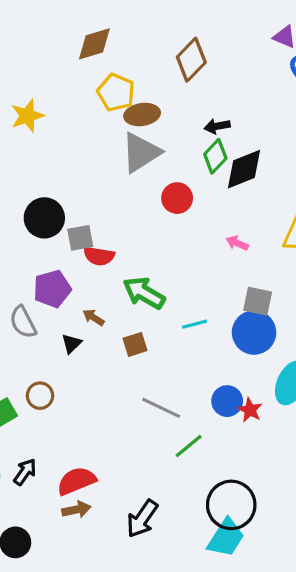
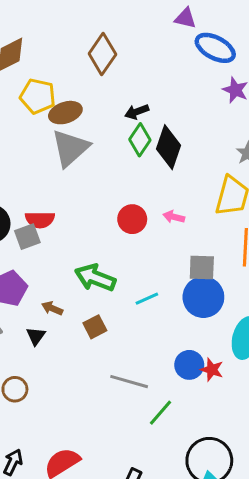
black diamond: (244, 169) -> (169, 147), turned -39
red circle: (177, 198) -> (132, 219), moved
red semicircle: (99, 256) -> (40, 220), moved

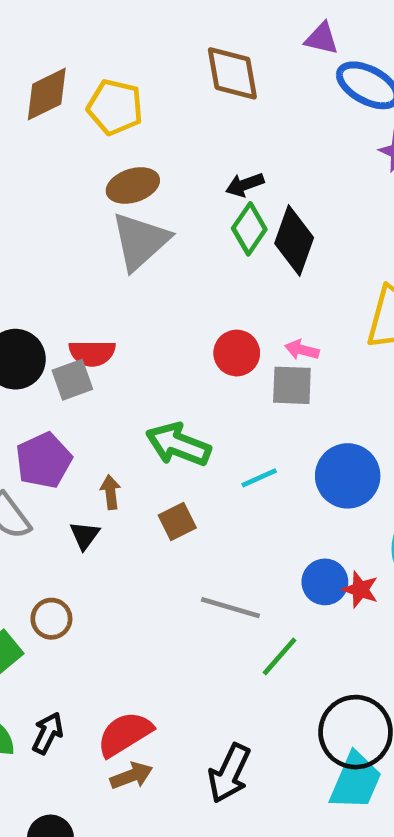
brown diamond: (102, 54) -> (232, 73), moved, turned -45
yellow pentagon: (38, 96) -> (115, 107), moved
gray square: (202, 267) -> (292, 385), moved
brown arrow: (52, 308) -> (111, 492), turned 60

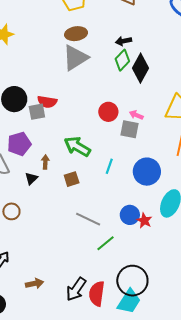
cyan line: (259, 478) -> (109, 166), turned -56
red semicircle: (125, 734) -> (97, 294), moved, turned -60

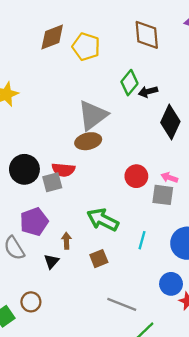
brown ellipse: (76, 34) -> (88, 141), moved
green diamond: (122, 60) -> (129, 83), moved
blue circle: (130, 215) -> (171, 284), moved

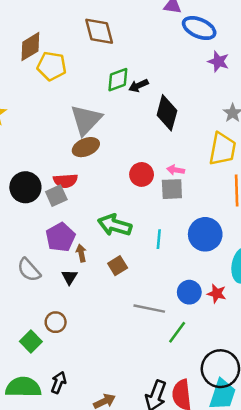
brown diamond: (147, 35) -> (99, 31), moved
yellow pentagon: (86, 47) -> (52, 66), moved
green diamond: (129, 83) -> (118, 80), turned 40
purple pentagon: (34, 222) -> (61, 237), moved
blue circle: (171, 284) -> (189, 292), moved

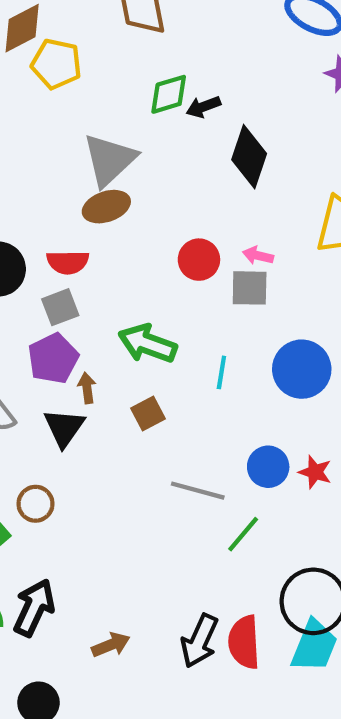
gray square: (56, 196) -> (60, 307), moved
black triangle: (69, 277) -> (64, 428), size x1.5
black arrow: (59, 383) -> (34, 608), size x1.5

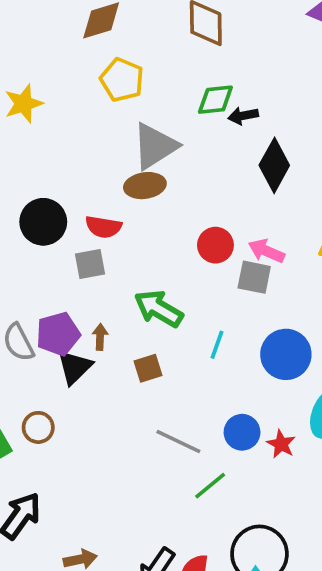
yellow pentagon: (56, 64) -> (122, 80), moved
pink arrow: (258, 256) -> (266, 251), size x1.4
purple pentagon: (53, 359) -> (58, 334), moved

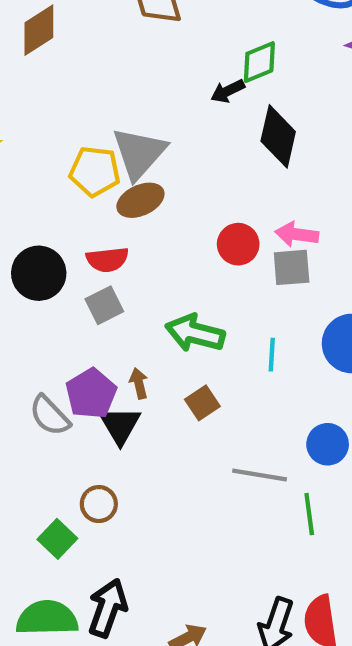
yellow pentagon: (122, 80) -> (95, 171), moved
green diamond: (215, 100) -> (259, 62), moved
green line: (210, 486) -> (309, 514), turned -42

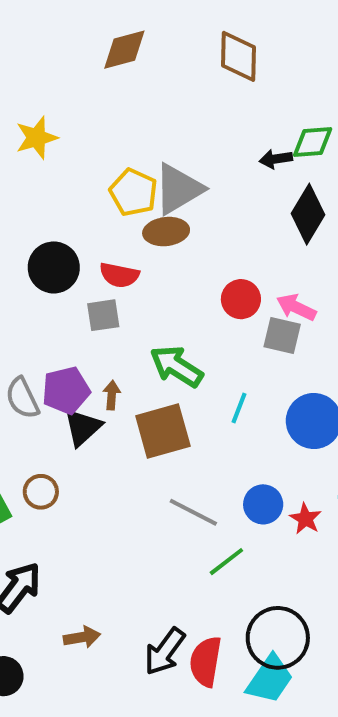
brown square: (202, 403) -> (163, 431), size x1.8
green line: (309, 514) -> (226, 562), turned 42

